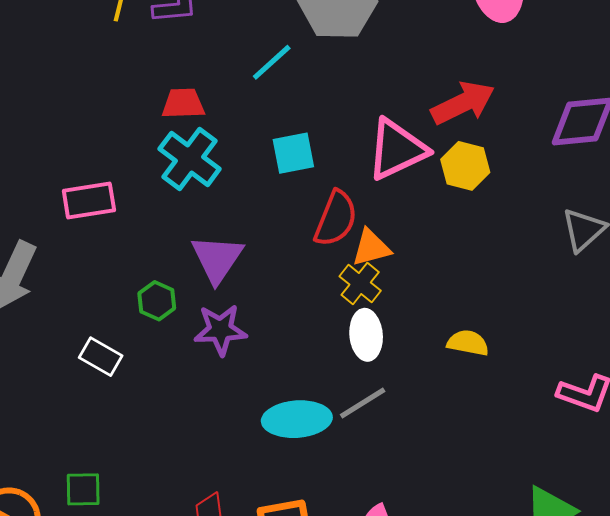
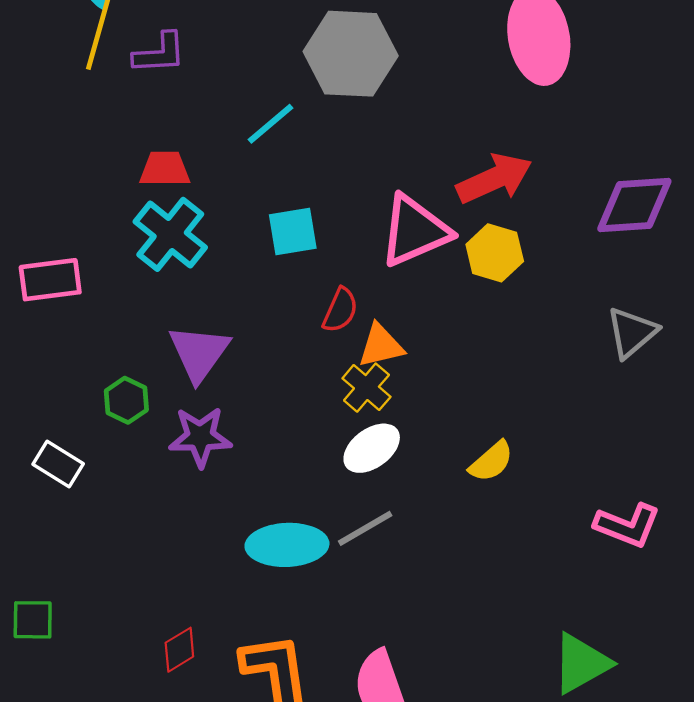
red semicircle: (336, 219) -> (340, 310), size x0.7
white ellipse: (366, 335) -> (372, 448), turned 57
yellow semicircle: (468, 343) -> (491, 461), turned 126

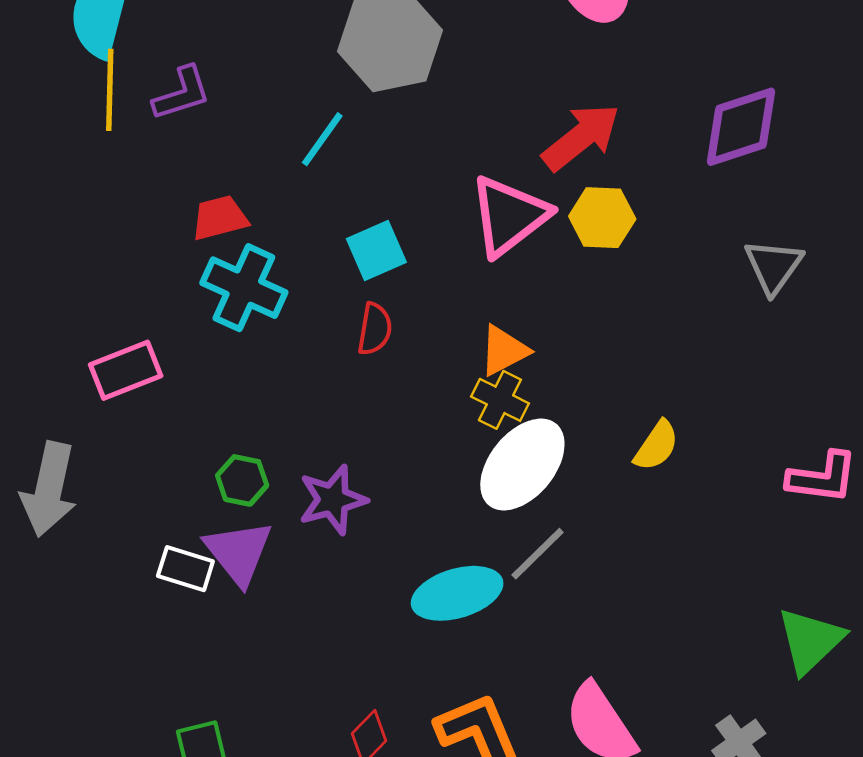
red semicircle: (340, 310) -> (375, 329), moved
purple triangle: (199, 353) -> (239, 552), moved
white ellipse: (372, 448) -> (522, 465), size x1.5

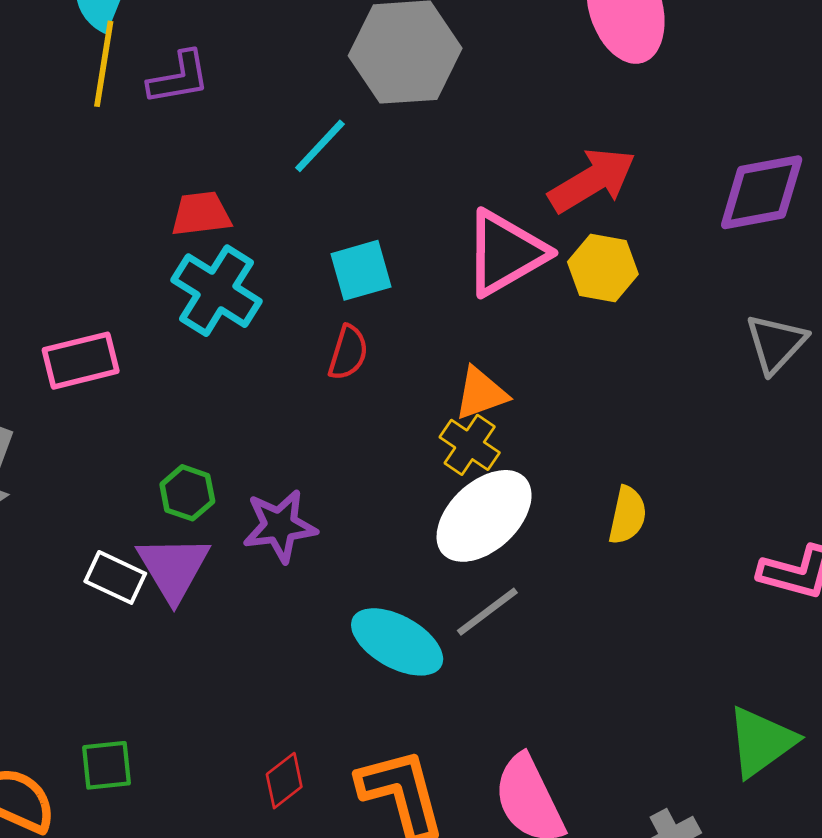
yellow semicircle: (656, 446) -> (627, 515), turned -30
cyan ellipse: (457, 593) -> (397, 642), turned 38

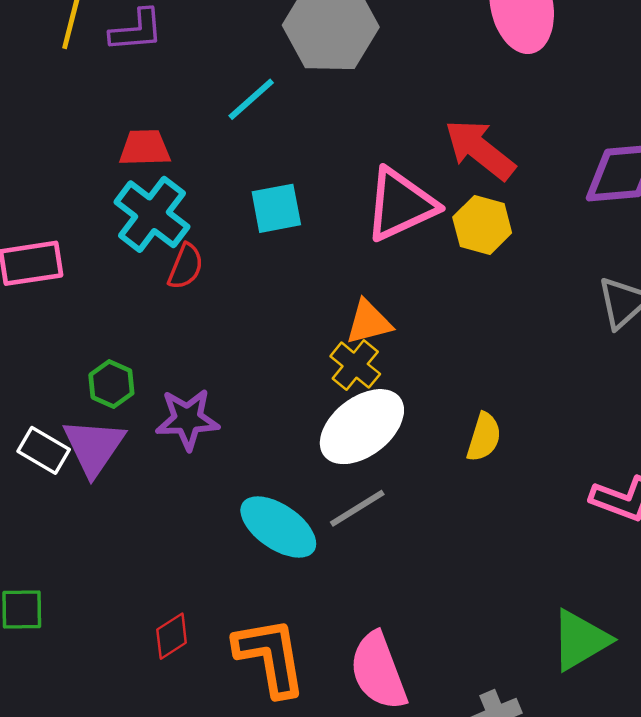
red arrow: (592, 180) -> (480, 150), turned -116
red semicircle: (348, 353) -> (186, 266), moved

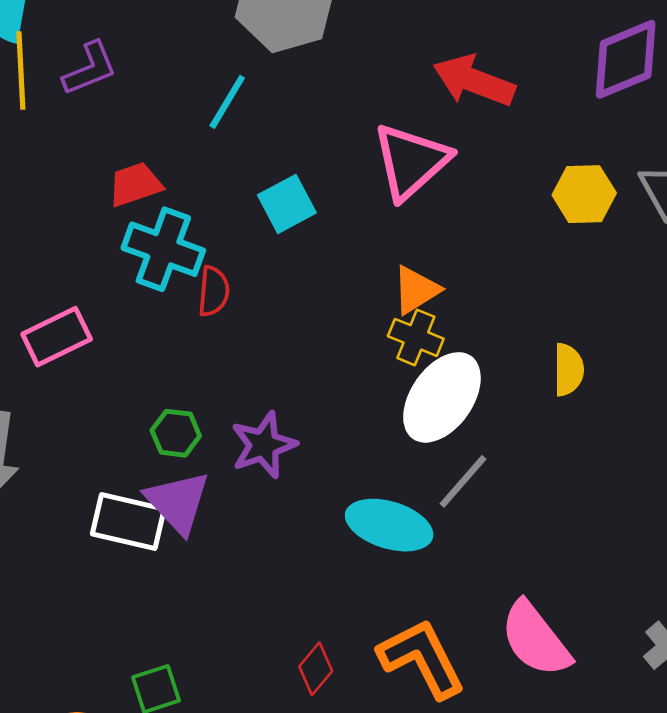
yellow hexagon: (482, 225) -> (584, 194), moved
white rectangle: (44, 450) -> (128, 521), size x1.4

